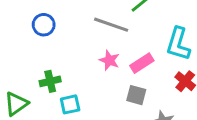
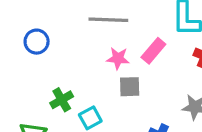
gray square: (136, 95) -> (130, 87), moved

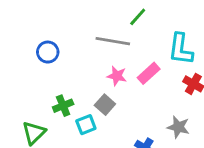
gray square: (130, 87) -> (105, 105), moved, turned 36

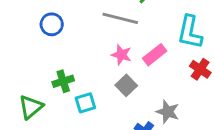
gray square: (105, 105) -> (126, 85), moved
gray star: (178, 127) -> (168, 112), moved

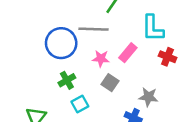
blue circle: (52, 24) -> (61, 43), moved, size x1.6
green cross: (63, 81) -> (67, 80), moved

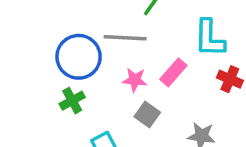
green cross: (67, 80) -> (72, 101), moved

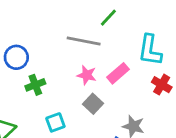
blue circle: (79, 57) -> (16, 57), moved, size x0.7

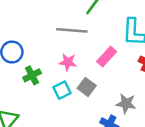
pink star: (87, 75) -> (68, 62), moved
cyan square: (55, 122) -> (62, 90), moved

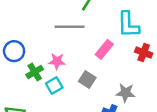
pink star: (68, 62) -> (57, 61), moved
cyan square: (62, 90) -> (54, 86), moved

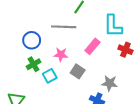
blue circle: (14, 51) -> (32, 40), moved
pink star: (57, 61) -> (61, 55), moved

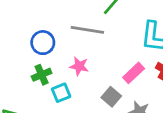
pink rectangle: (92, 46) -> (134, 73), moved
gray square: (78, 71) -> (111, 97), moved

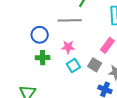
green cross: (42, 75) -> (43, 58), turned 32
cyan square: (61, 93) -> (73, 65), moved

